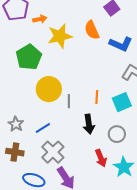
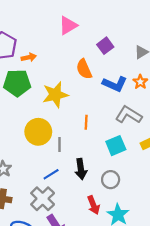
yellow star: (60, 36) -> (55, 95), moved
green pentagon: (29, 57) -> (17, 83), moved, turned 30
orange line: (97, 97) -> (86, 122), moved
blue line: (43, 128) -> (51, 174), moved

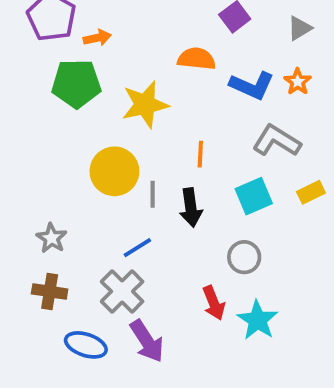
orange semicircle: (84, 69) -> (196, 59), turned 120
black arrow: (81, 169) -> (191, 208), moved

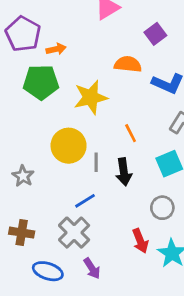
orange line: (200, 154) -> (131, 133), turned -30
gray star: (52, 238) -> (23, 176), moved
purple arrow: (147, 341) -> (92, 268), size x0.7

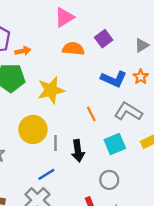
orange semicircle: (128, 64) -> (73, 49), moved
orange line: (131, 133) -> (91, 114), moved

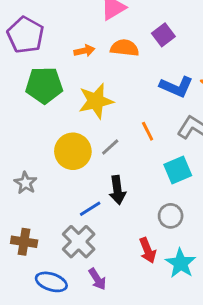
orange arrow: (23, 51) -> (84, 51), moved
gray line: (55, 143) -> (110, 147), moved, turned 48
black arrow: (78, 151) -> (117, 190), moved

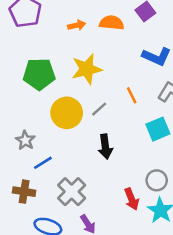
green pentagon: (44, 85) -> (39, 74), moved
blue line: (90, 209) -> (43, 163), moved
gray circle: (171, 216) -> (157, 180), moved

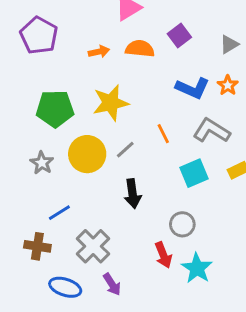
gray star: (25, 140) -> (42, 163), moved
gray circle: (157, 180) -> (182, 224), moved

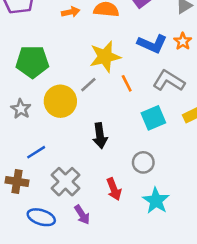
yellow star: (111, 103) -> (105, 57), moved
gray line: (125, 150) -> (88, 85), moved
red arrow: (163, 255) -> (114, 189), moved

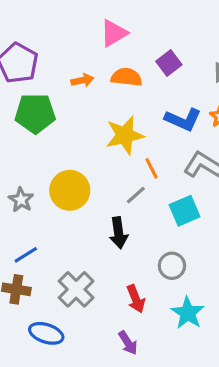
green pentagon: (32, 62) -> (35, 113), moved
gray line: (88, 85) -> (136, 195), moved
blue line: (36, 152) -> (26, 255), moved
purple arrow: (82, 215) -> (128, 343), moved

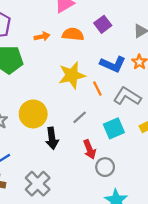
orange line: (152, 168) -> (97, 89), moved
black arrow: (119, 233) -> (52, 138), moved
red arrow: (136, 299) -> (90, 149), moved

